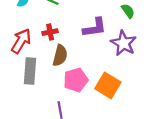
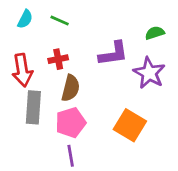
green semicircle: (128, 11) -> (155, 33), turned -72
red arrow: (21, 41) -> (22, 70), turned 140
pink pentagon: (76, 80) -> (71, 123), moved

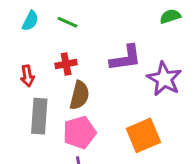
green semicircle: (155, 33) -> (170, 16), moved
red arrow: (22, 70) -> (27, 76), size x0.6
orange square: (130, 125) -> (143, 135), turned 36

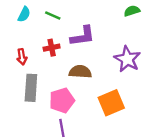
purple L-shape: (126, 58) -> (83, 36), moved
brown semicircle: (79, 95) -> (80, 72), moved, turned -100

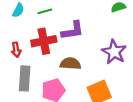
green line: (53, 16) -> (45, 11), turned -40
red cross: (52, 48) -> (44, 41), size x1.6

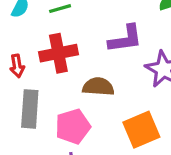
purple L-shape: (73, 31) -> (125, 39), moved

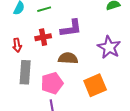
purple L-shape: (125, 39) -> (71, 28), moved
red cross: (58, 53) -> (43, 37), size x0.7

